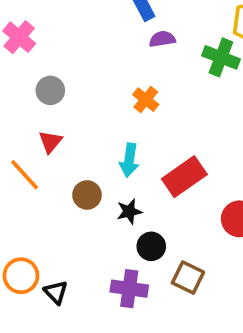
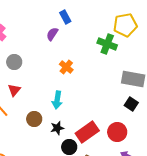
purple semicircle: (162, 39) -> (52, 34), moved, turned -48
red rectangle: (184, 177) -> (87, 132), moved

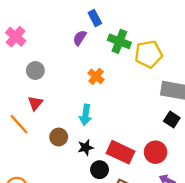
yellow pentagon: (125, 25) -> (149, 54), moved
green cross: (107, 44) -> (119, 41), moved
red rectangle: (87, 132) -> (121, 152), turned 60

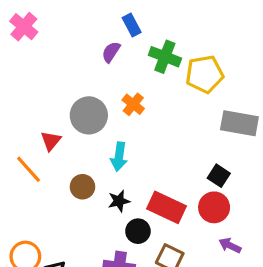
pink cross: (16, 37) -> (24, 27), moved
gray circle: (35, 71) -> (89, 115), moved, size x1.5
black square: (172, 119) -> (219, 176), moved

